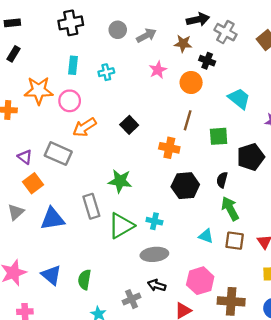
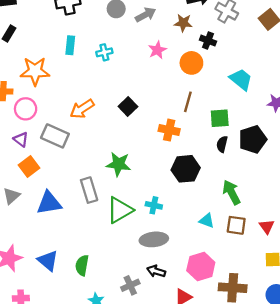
pink circle: (70, 101) -> (26, 109), moved
black semicircle: (222, 180) -> (222, 144), moved

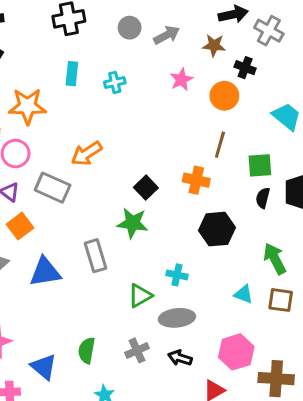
black square: (128, 106) -> (146, 188), moved
green triangle: (120, 210) -> (140, 296), moved, size x0.7
blue triangle: (48, 261) -> (44, 367), moved
gray cross: (130, 285) -> (137, 350), moved

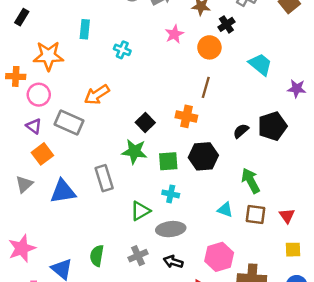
black cross: (245, 68) -> (226, 24), turned 35
cyan cross: (115, 82) -> (122, 50), moved, turned 35
green square: (260, 165) -> (168, 161), moved
black semicircle: (263, 198) -> (241, 131), turned 35

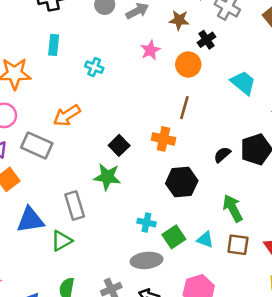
green square: (168, 161) -> (174, 237), moved, turned -30
green triangle: (140, 211) -> (62, 241), moved

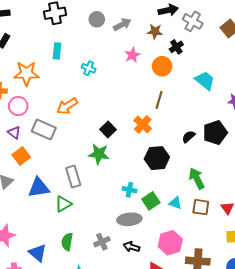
orange cross: (163, 139) -> (143, 124), turned 30

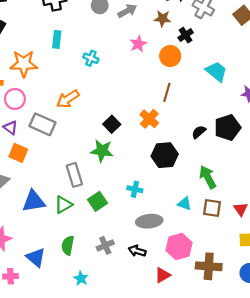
orange square: (21, 156) -> (18, 153), turned -30
blue triangle: (39, 188) -> (34, 201), moved
green square: (151, 201) -> (98, 201), moved
gray ellipse: (129, 219) -> (149, 221), moved

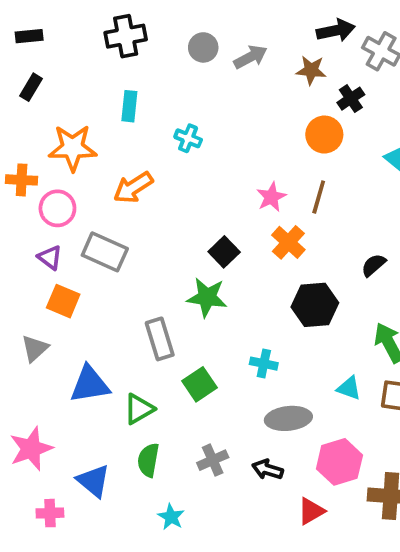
pink star: (138, 44) -> (271, 197), moved
orange arrow: (68, 99) -> (133, 188), moved
green triangle: (63, 205) -> (139, 409), moved

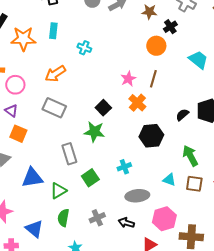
orange star: (73, 148) -> (23, 39), moved
gray rectangle: (105, 252) -> (54, 108), moved
cyan cross: (264, 364) -> (124, 167), turned -32

